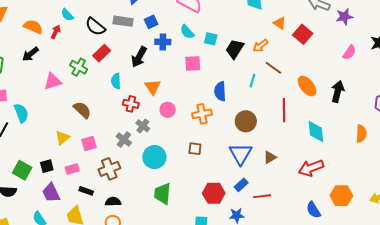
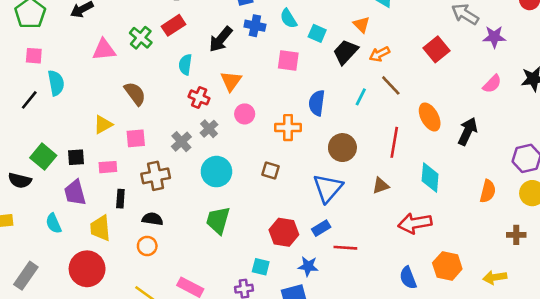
orange triangle: (280, 23) -> (361, 25), moved
brown triangle: (270, 157) -> (381, 186), moved
black rectangle: (86, 191) -> (120, 199), turned 64

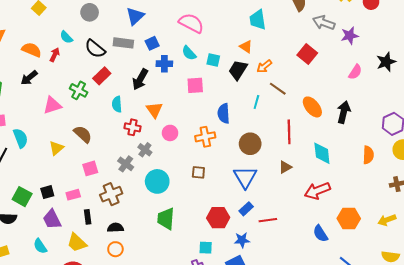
yellow triangle: (103, 125) -> (56, 148), moved
yellow trapezoid: (100, 228) -> (77, 243), turned -30

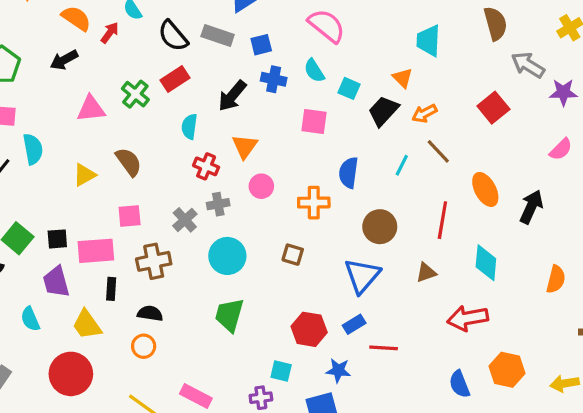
gray cross: (145, 150) -> (218, 204), turned 32
pink rectangle: (73, 195) -> (96, 251), size x1.6

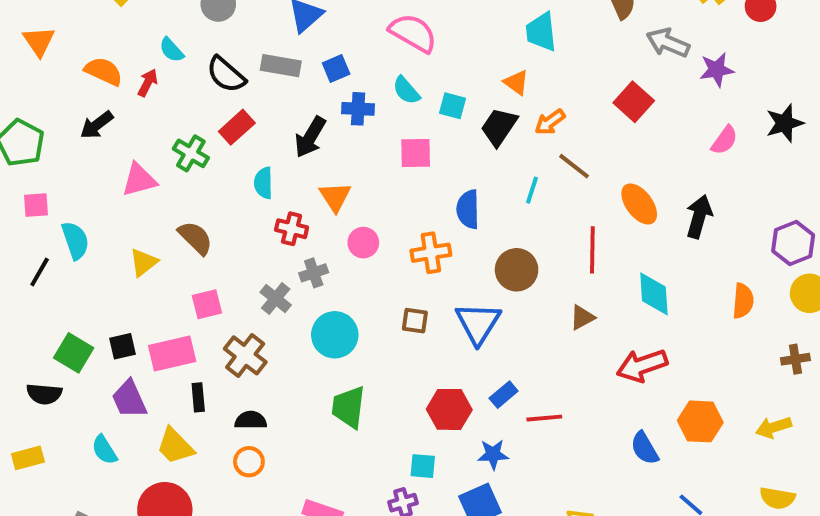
brown cross: (154, 261) -> (245, 355), turned -32
blue triangle: (362, 276) -> (478, 323), moved

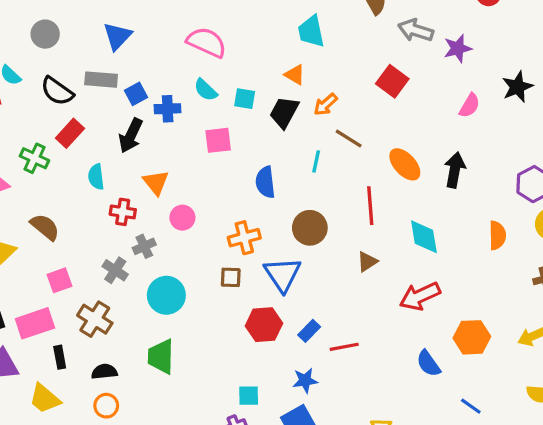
blue square: (336, 69) -> (136, 94), moved
orange cross: (431, 253) -> (244, 238), moved
green trapezoid: (349, 407) -> (161, 357), moved
red hexagon: (449, 409) -> (264, 325), moved

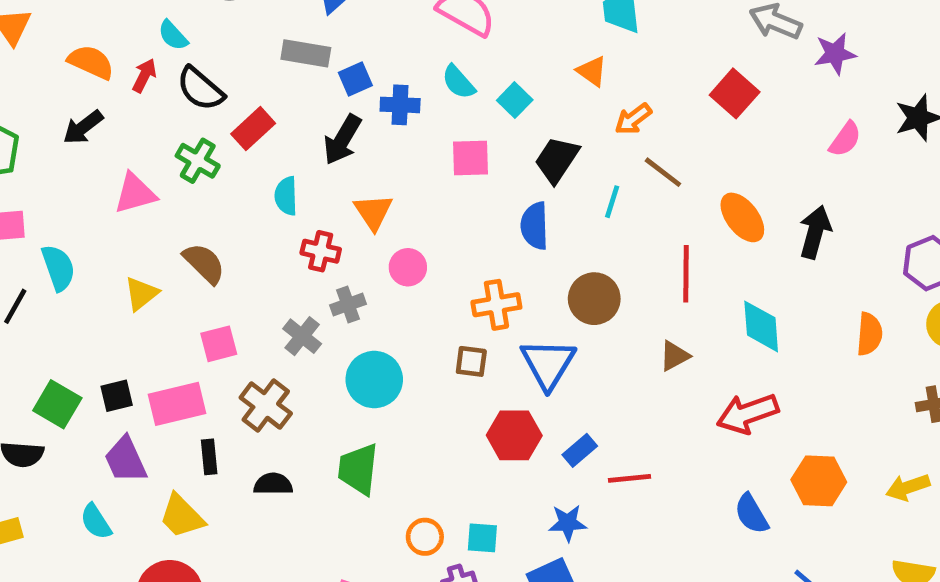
black semicircle: (57, 91) -> (200, 89), moved
cyan square: (245, 99) -> (515, 100), turned 30
black trapezoid: (284, 112) -> (557, 160), moved
orange circle: (106, 406) -> (425, 537), moved

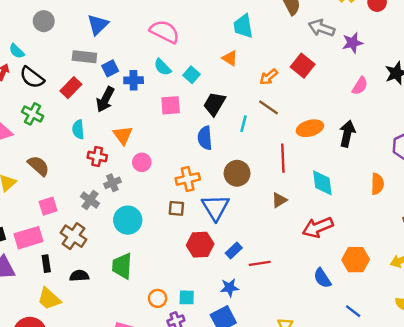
orange arrow: (633, 119) -> (269, 77), moved
red rectangle: (253, 129) -> (71, 88), moved
orange ellipse: (742, 217) -> (310, 128), turned -65
yellow trapezoid: (182, 516) -> (49, 299), moved

